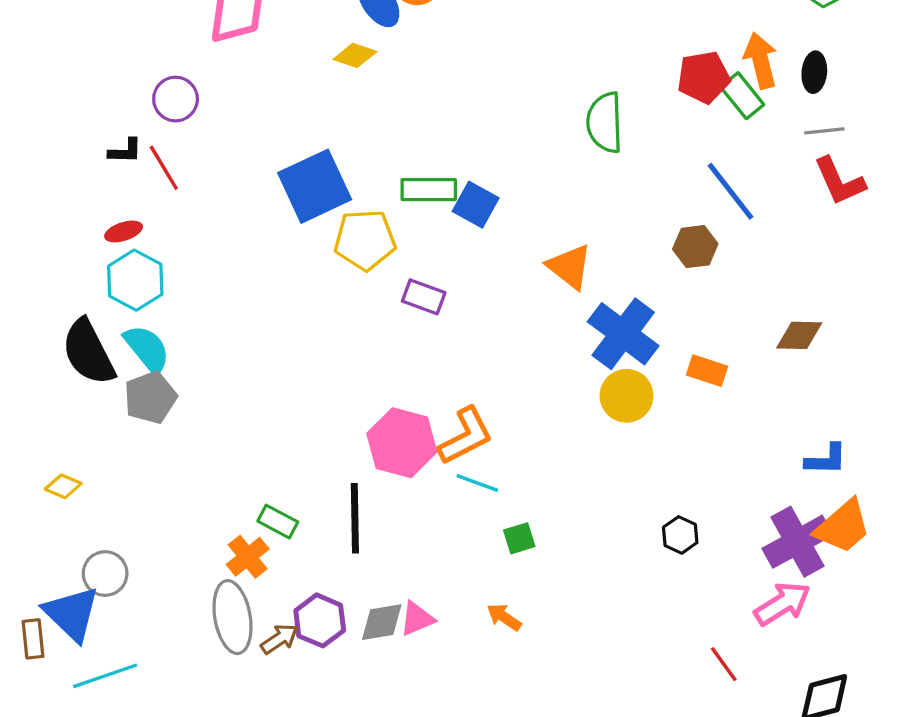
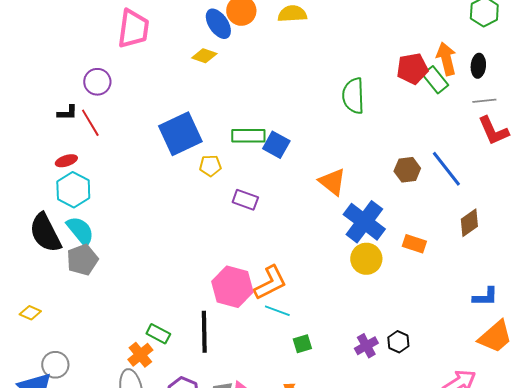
blue line: (730, 191) -> (446, 169), moved
yellow pentagon: (365, 240) -> (210, 166), size x0.6
brown diamond: (799, 335) -> (469, 223), turned -36
purple cross: (798, 542) -> (366, 346), moved, size x0.6

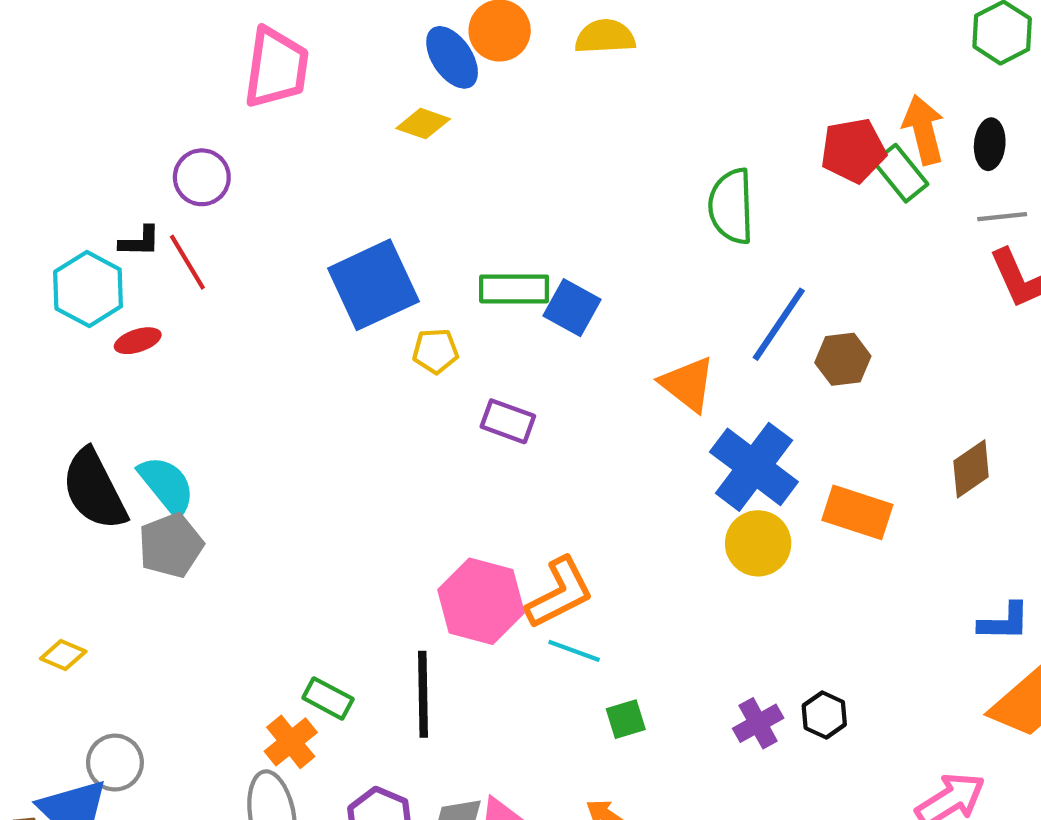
blue line: (446, 169) -> (779, 324), moved, turned 72
cyan hexagon: (73, 190) -> (88, 289), moved
orange rectangle: (414, 244) -> (857, 512), size x1.4

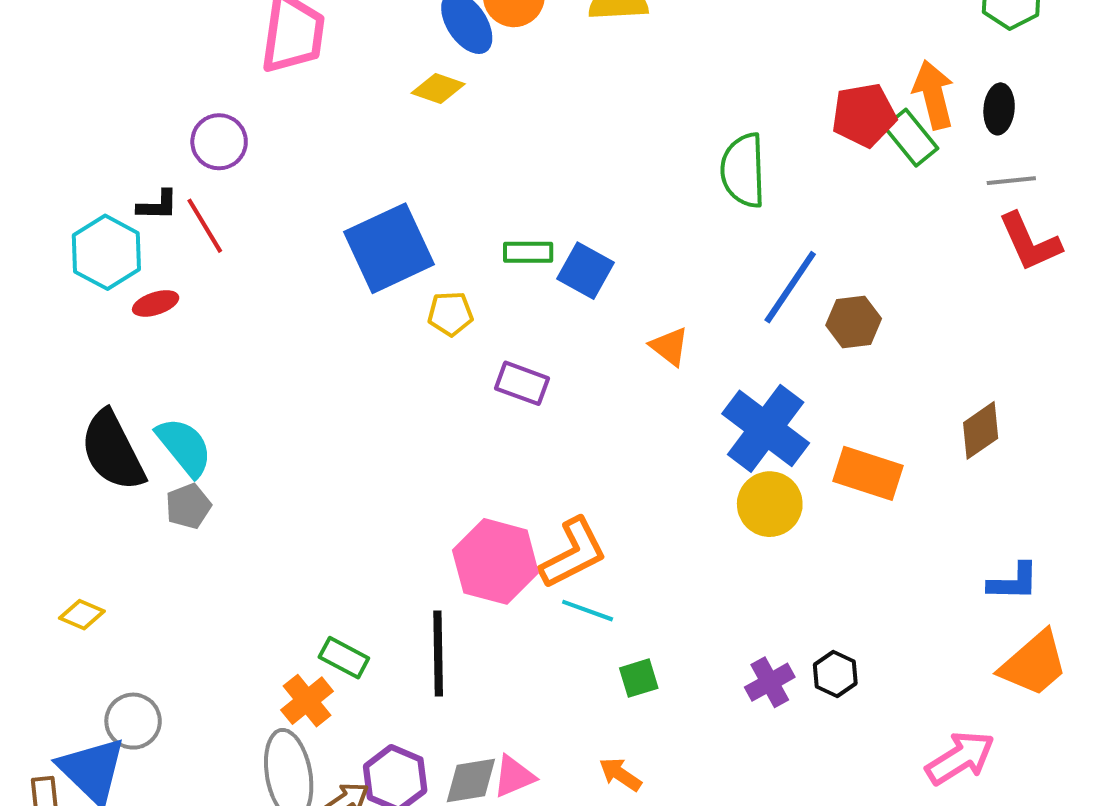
green rectangle: (514, 289) -> (528, 252), size x0.7
orange triangle: (688, 384) -> (669, 346), moved, size x0.7
gray pentagon: (171, 545) -> (188, 506), size x0.7

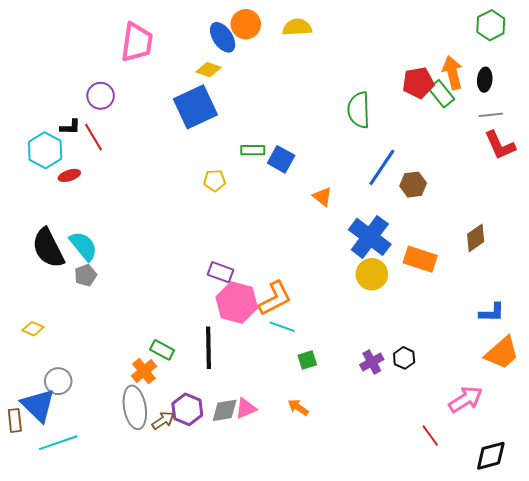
blue square: (389, 248) -> (195, 107), moved
purple rectangle: (522, 383) -> (221, 272), moved

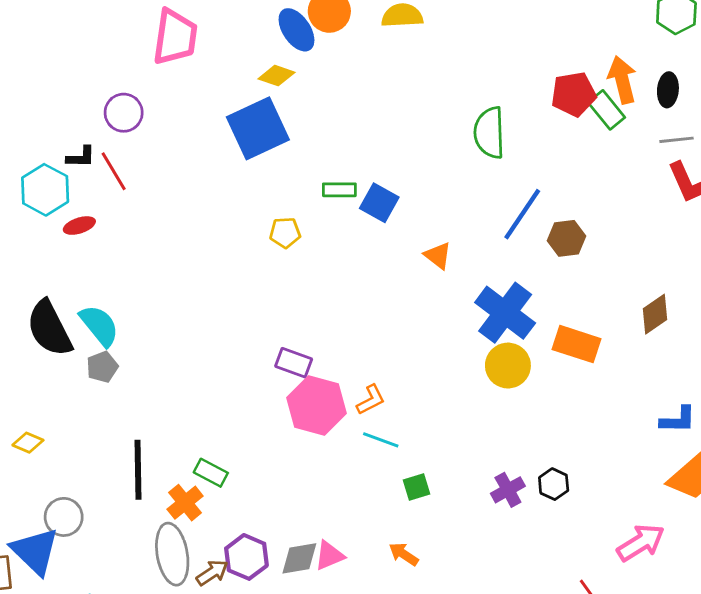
orange L-shape: (275, 298) -> (371, 400), size x0.6
black line: (208, 348) -> (138, 470), moved

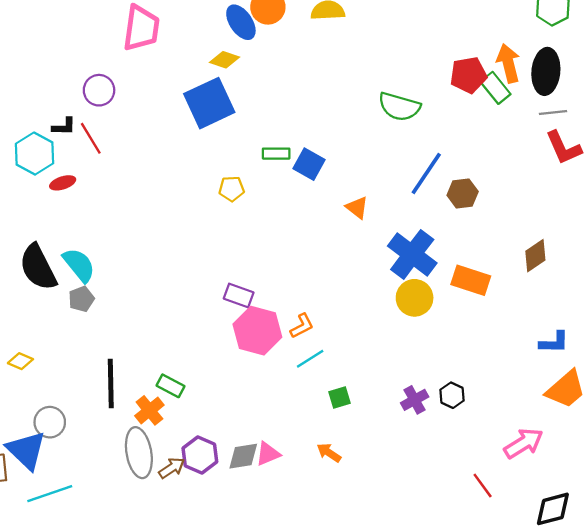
black ellipse: (668, 90) -> (546, 71), size x1.6
green semicircle: (489, 133) -> (399, 107), turned -72
cyan line: (381, 440) -> (310, 359), turned -52

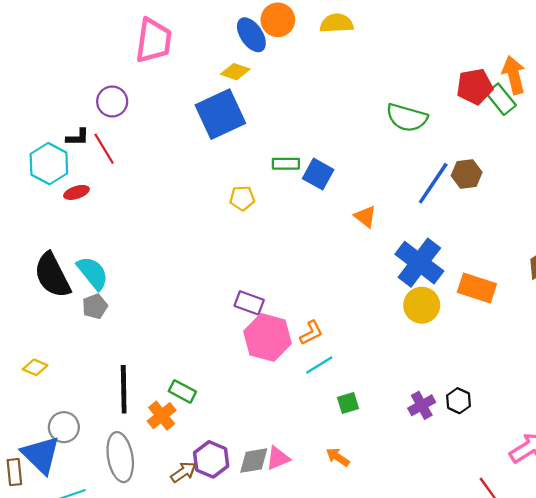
brown hexagon: (463, 193) -> (467, 174), moved
gray ellipse: (139, 453) -> (120, 457), moved

